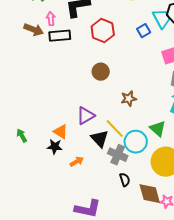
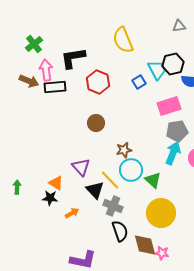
pink arrow: (51, 19) -> (46, 70), size x1.5
purple triangle: (86, 116) -> (81, 167), turned -42
green arrow: (22, 136) -> (17, 187), turned 32
cyan circle: (136, 142) -> (131, 170), moved
black semicircle: (125, 180) -> (120, 231), size x1.5

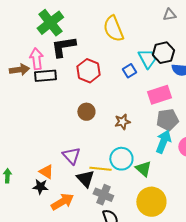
green cross: (34, 44) -> (50, 23), moved, size x1.5
brown arrow: (29, 81) -> (19, 70), turned -30
brown star: (124, 150) -> (122, 122), moved
yellow line: (110, 180) -> (100, 169), turned -40
orange arrow: (72, 213) -> (62, 202), size x1.6

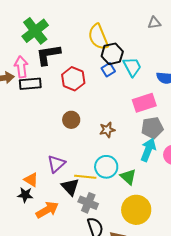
black hexagon: (163, 53) -> (112, 54), moved
blue square: (129, 71) -> (108, 70), moved
purple triangle: (71, 156) -> (56, 164), turned 30

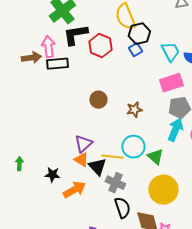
cyan trapezoid: (132, 67) -> (170, 52), moved
red hexagon: (73, 79) -> (100, 46), moved
orange triangle: (31, 180) -> (81, 160), moved

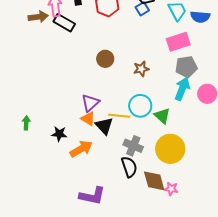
black rectangle: (57, 64) -> (64, 23), turned 35
gray cross: (115, 183) -> (133, 146), moved

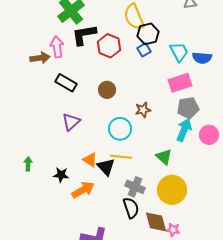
black rectangle: (64, 23) -> (66, 83), moved
brown circle: (105, 59) -> (107, 90), moved
purple triangle: (90, 103) -> (71, 122), moved
cyan circle: (140, 106) -> (120, 129), moved

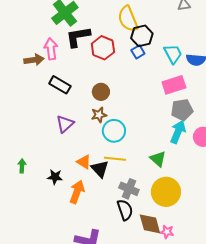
brown star: (143, 110) -> (99, 115), moved
orange arrow: (83, 190) -> (77, 192), turned -40

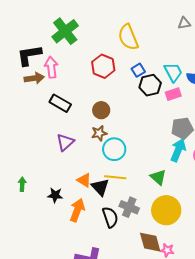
black hexagon: (142, 36) -> (150, 85), moved
black L-shape: (78, 37) -> (29, 55), moved
pink rectangle: (174, 85) -> (173, 94), moved, size x0.7
black semicircle: (125, 210) -> (110, 217), moved

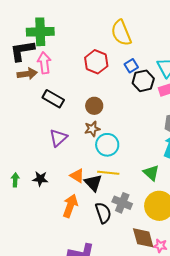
green cross: (65, 31) -> (40, 32), moved, turned 36
black star: (55, 195) -> (40, 179), moved

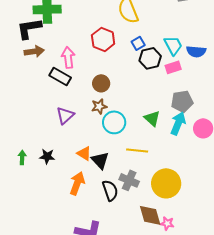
pink arrow: (44, 63) -> (68, 57), moved
yellow line: (108, 173) -> (137, 150), moved
green triangle: (151, 173) -> (152, 118), moved

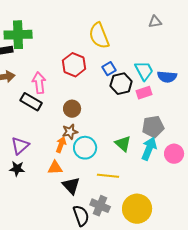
purple triangle: (65, 115) -> (20, 146), moved
orange triangle: (84, 153) -> (55, 168), moved, turned -35
black star: (47, 156) -> (17, 169), moved
orange arrow: (77, 183) -> (61, 145), moved, size x0.7

